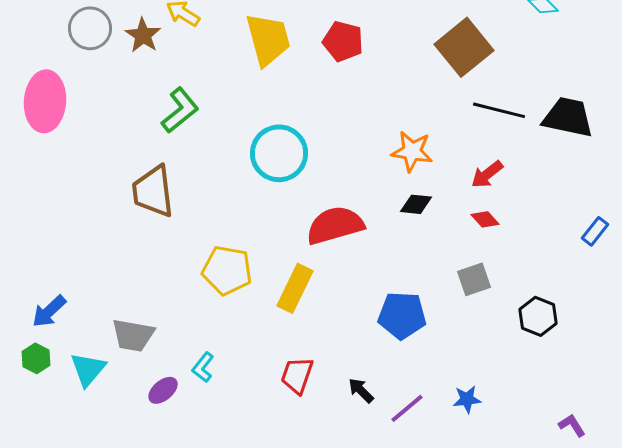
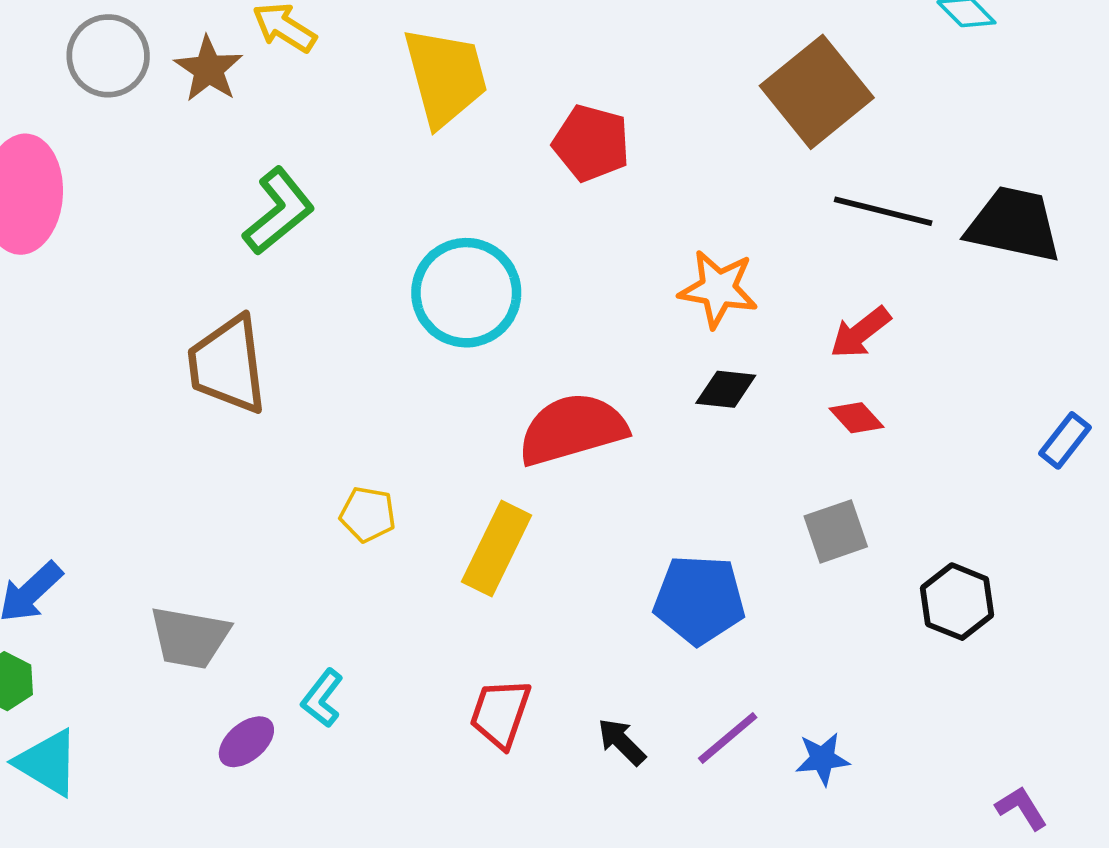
red pentagon: (343, 41) -> (591, 143), moved
yellow pentagon: (227, 270) -> (368, 514), size x0.6
cyan triangle: (88, 369) -> (47, 763), moved, turned -39
purple line: (407, 408) -> (728, 738), moved

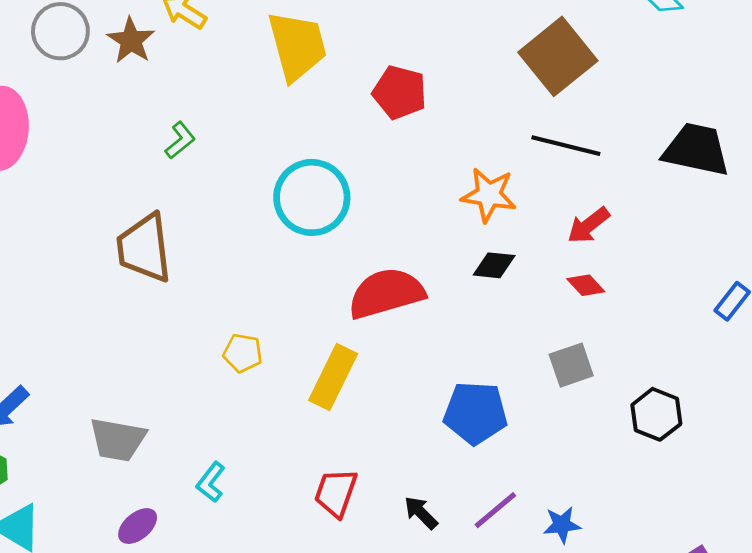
green L-shape: (279, 211) -> (180, 140), size x0.6
black line: (883, 211) -> (566, 146), moved
purple ellipse: (246, 742) -> (138, 526), moved

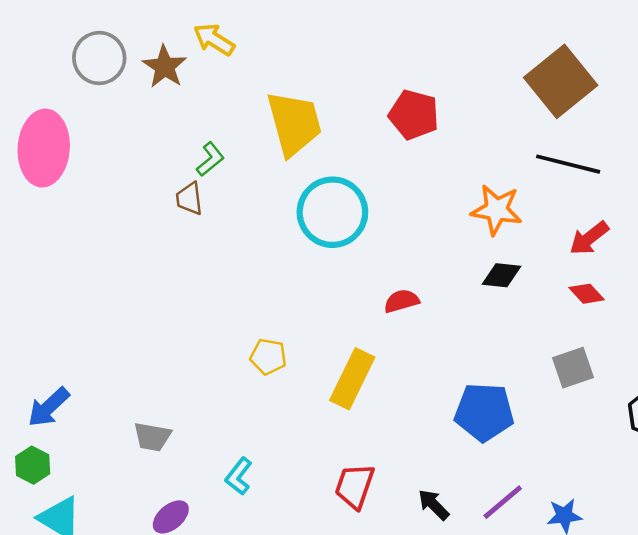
yellow trapezoid: (297, 46) -> (294, 123), moved
brown trapezoid: (144, 248) -> (189, 199), moved, size x0.5
red semicircle: (386, 293) -> (402, 301), size x0.5
gray trapezoid: (118, 440) -> (152, 437), size x0.7

